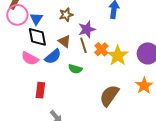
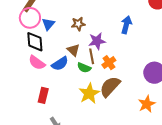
black diamond: (37, 37) -> (35, 42), moved
yellow star: (118, 56) -> (89, 93), moved
green semicircle: (75, 69) -> (84, 68), moved
brown semicircle: (109, 96) -> (110, 87), moved

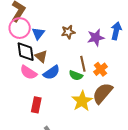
purple star: (97, 41) -> (96, 38), moved
brown triangle: (73, 50) -> (41, 56), moved

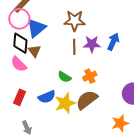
brown star: (68, 32) -> (75, 21), moved, size x1.5
blue triangle: (38, 33) -> (36, 28), size x1.5
brown line: (83, 64) -> (74, 47), moved
blue semicircle: (52, 72) -> (47, 97), moved

